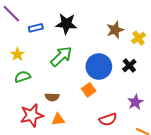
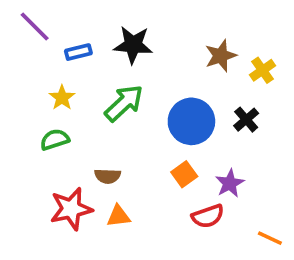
yellow star: (17, 54) -> (62, 98), moved
orange square: (89, 90) -> (184, 174), moved
purple star: (135, 102) -> (230, 183), moved

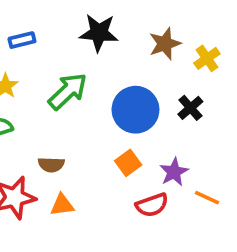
black star: (133, 45) -> (99, 33), moved
orange line: (270, 238) -> (207, 198), moved

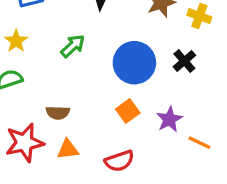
yellow cross: (207, 58) -> (199, 16), turned -35
green arrow: (68, 91) -> (73, 46), size x0.7
red semicircle: (152, 205) -> (119, 161), moved

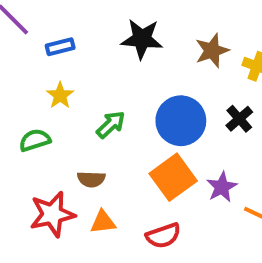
yellow star: (16, 41) -> (60, 95), moved
green arrow: (73, 46) -> (111, 125), moved
orange square: (128, 111) -> (173, 177), size x1.6

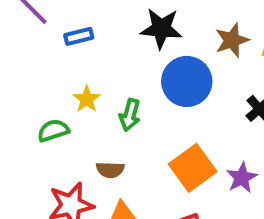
yellow star: (60, 95) -> (87, 99), moved
blue circle: (181, 121) -> (187, 81), moved
green arrow: (111, 125) -> (130, 115), turned 148

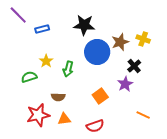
brown star: (232, 40) -> (120, 42), moved
orange square: (193, 168) -> (100, 96), size x0.7
purple star: (242, 178) -> (125, 84), moved

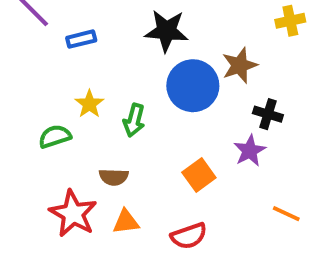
yellow cross: (143, 39) -> (290, 21), moved, turned -32
black cross: (134, 66) -> (268, 114), turned -32
red star: (38, 115) -> (73, 214), turned -30

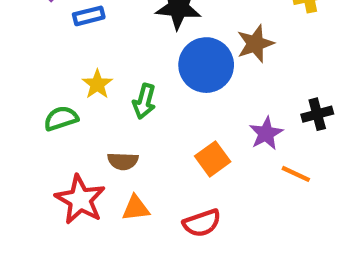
black cross: (268, 114) -> (317, 114), moved, turned -32
orange line: (286, 214) -> (296, 174), moved

